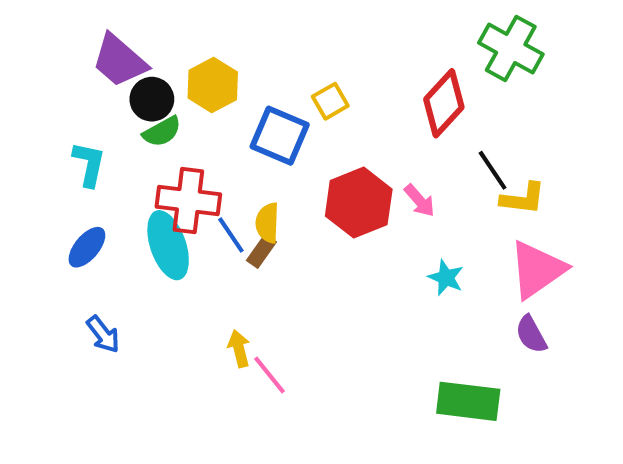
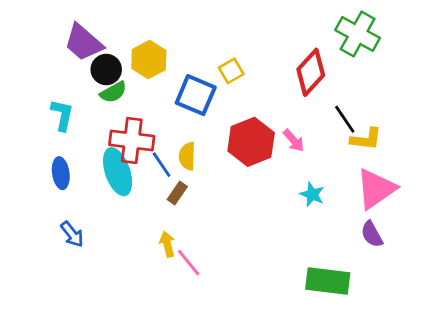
blue ellipse: (87, 247) -> (61, 173), turned -48
brown rectangle: (261, 251) -> (177, 193), moved

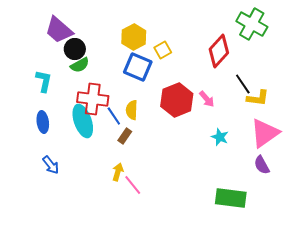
yellow hexagon: (149, 60) -> (134, 37), moved
yellow arrow: (167, 244) -> (118, 172), turned 30

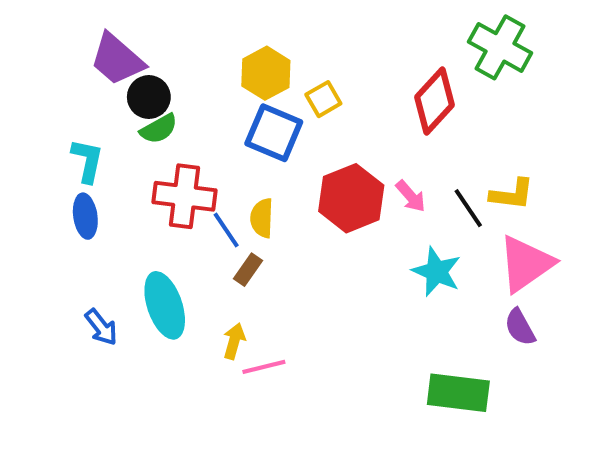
black line: (243, 84) -> (468, 208), moved
cyan ellipse: (83, 121) -> (165, 305), moved
blue ellipse: (43, 122) -> (85, 216), moved
cyan star: (220, 137) -> (437, 272), size x1.4
pink line: (133, 185) -> (264, 367), turned -65

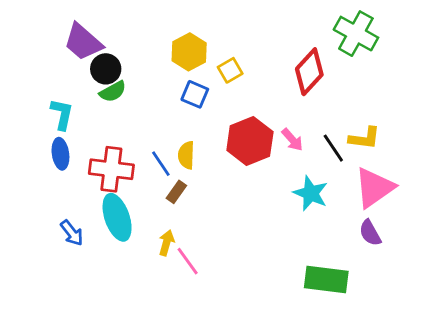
blue square: (274, 133) -> (195, 94), size x0.7
red cross: (185, 196) -> (111, 169), moved
pink line: (264, 367) -> (188, 261), turned 68

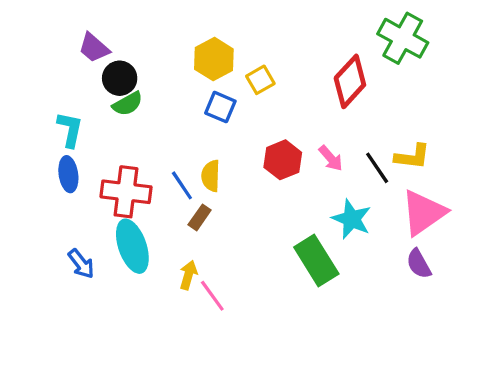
purple trapezoid: (83, 42) -> (94, 48), size x0.7
red hexagon: (250, 141) -> (283, 160), size x0.7
green rectangle: (326, 280) -> (316, 261), moved, turned 51

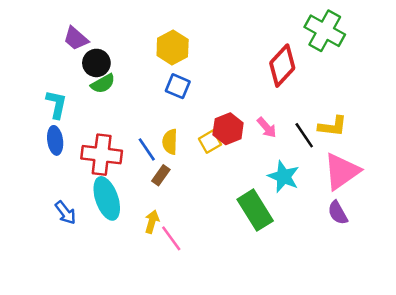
yellow square: (260, 80) -> (210, 142), moved

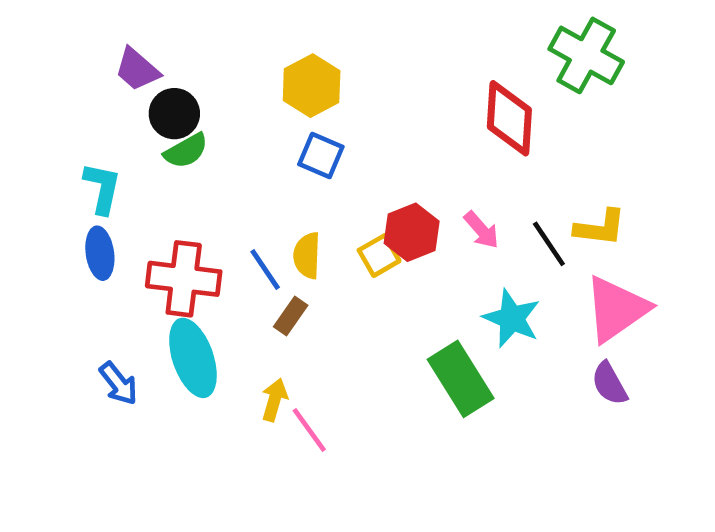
red diamond: (282, 66) -> (509, 118), turned -39

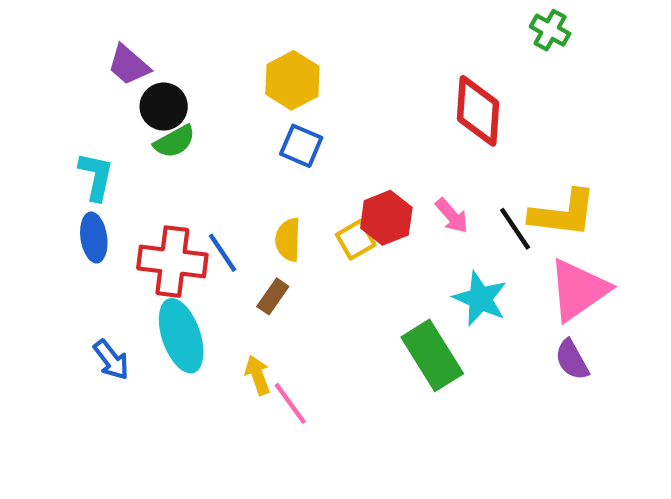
green cross: (586, 55) -> (550, 30), moved, size x0.6
yellow L-shape: (600, 228) -> (563, 213), size x1.4
blue line: (265, 269) -> (223, 253), moved
yellow arrow: (274, 400) -> (258, 375), turned -36

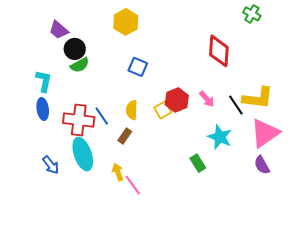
yellow hexagon: (292, 80) -> (126, 22), moved
green rectangle: (432, 355) -> (198, 163), size x0.6

